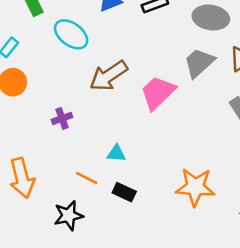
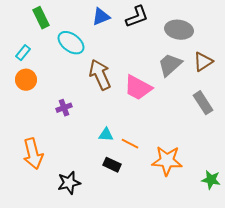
brown arrow: (109, 76) -> (100, 75), turned 100
pink trapezoid: (158, 93) -> (138, 88), turned -108
orange line: (87, 178) -> (130, 144), moved

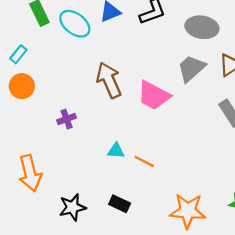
cyan ellipse: (71, 43) -> (75, 24), moved
orange star: (167, 161) -> (188, 211), moved
black rectangle: (112, 165) -> (120, 204), moved

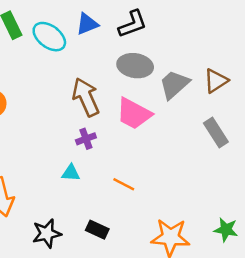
gray ellipse: (202, 27) -> (135, 66), moved
purple cross: (67, 119) -> (86, 139), moved
cyan triangle: (116, 151) -> (71, 173), moved

